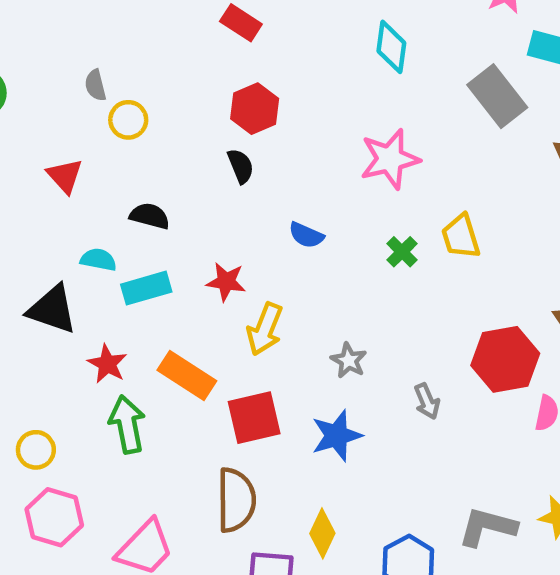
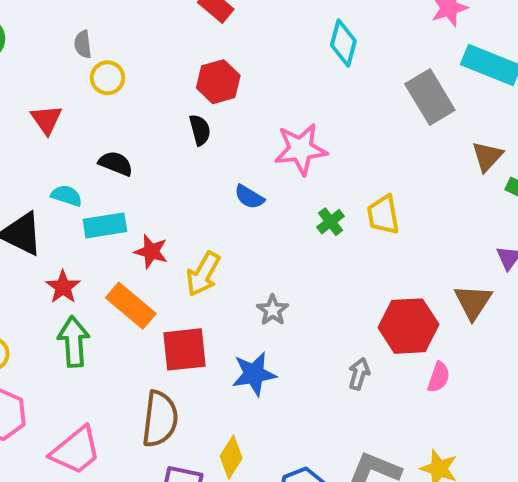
pink star: (390, 159) -> (301, 149), moved
red star: (226, 282) -> (151, 252), moved
gray arrow: (427, 401) -> (359, 374), moved, turned -148

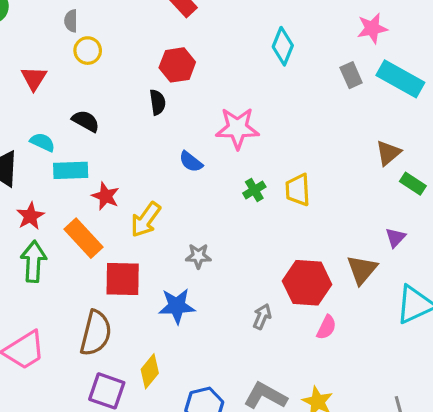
gray rectangle: (430, 97) -> (351, 75), moved, size x0.6
gray star: (273, 310) -> (198, 256), turned 30

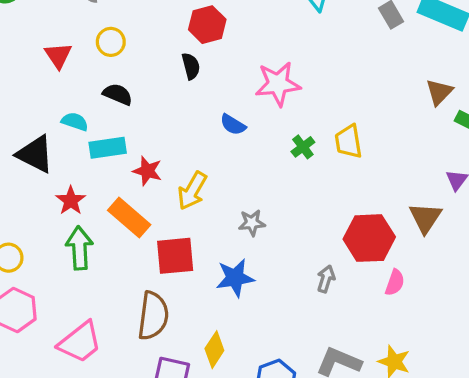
yellow circle: (88, 51) -> (111, 42), moved

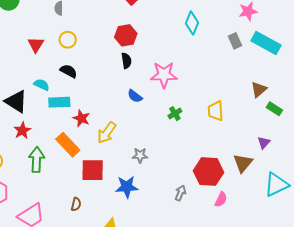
black semicircle: (191, 66) -> (126, 61), moved
yellow trapezoid: (348, 142) -> (216, 111), moved
red star: (71, 201) -> (22, 131), moved
brown semicircle: (153, 316) -> (76, 204), size x0.5

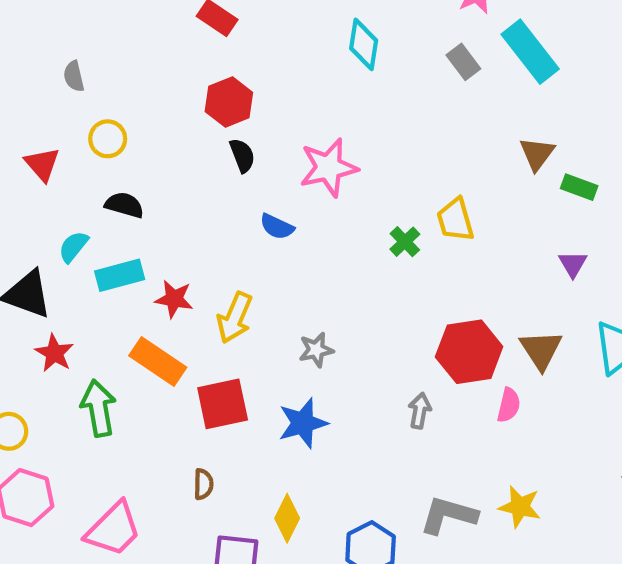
cyan rectangle: (266, 43) -> (530, 52), turned 36
cyan semicircle: (42, 85) -> (73, 247), turned -63
green cross: (175, 114) -> (405, 242), moved
brown triangle: (243, 163) -> (541, 350), moved

